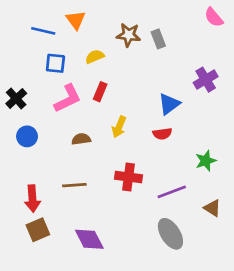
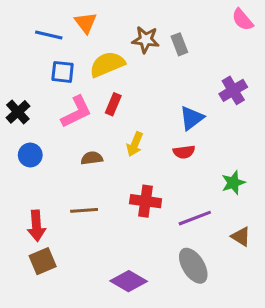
yellow semicircle: (95, 57) -> (107, 64), size x1.6
purple diamond: (89, 239) -> (129, 281), moved, turned -32

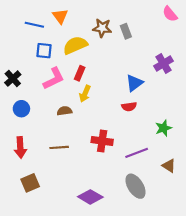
yellow arrow: (135, 144) -> (85, 94), moved
red arrow: (36, 226) -> (20, 147), moved

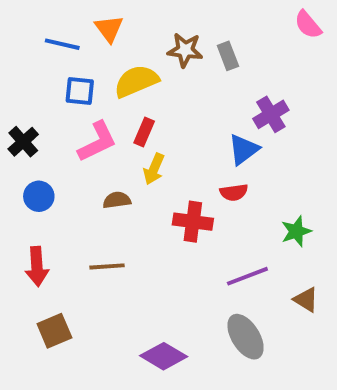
purple cross: (163, 63) -> (271, 114), moved
red cross: (102, 141) -> (193, 222), moved

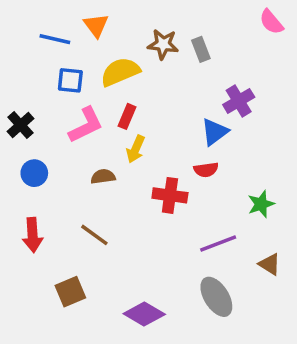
brown line: (107, 266) -> (94, 235), turned 40
brown square: (54, 331) -> (70, 292), moved

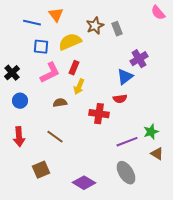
brown star: (163, 44) -> (95, 26), turned -30
green star: (261, 204) -> (151, 132), moved

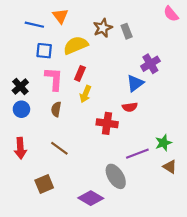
black cross: (12, 73) -> (20, 86), moved
pink L-shape: (50, 73) -> (54, 79), turned -60
brown semicircle: (60, 103) -> (56, 109), moved, turned -72
gray ellipse: (126, 173) -> (116, 176), moved

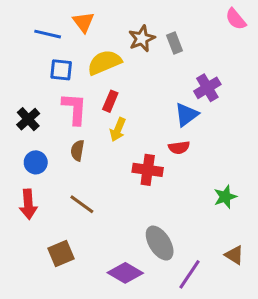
blue circle: (21, 109) -> (36, 162), moved
purple line: (137, 154) -> (189, 274), moved, turned -35
brown triangle: (170, 167) -> (234, 255), moved

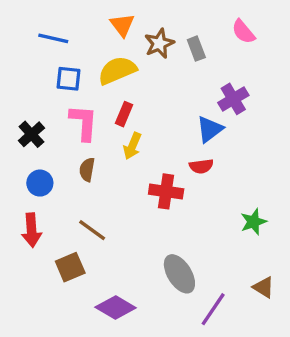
pink semicircle: (236, 19) -> (243, 32), moved
orange triangle: (83, 22) -> (122, 25), moved
brown square: (61, 253) -> (70, 267), moved
purple diamond: (125, 273) -> (116, 308), moved

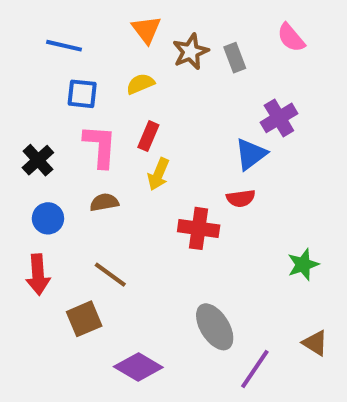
yellow semicircle: (117, 70) -> (140, 84), size x0.6
brown semicircle: (87, 170) -> (104, 202), turned 70

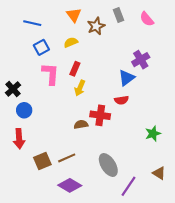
gray rectangle: (235, 58) -> (118, 15), moved
blue square: (82, 94) -> (41, 47), turned -35
black cross: (38, 160) -> (13, 89), moved
brown semicircle: (104, 202) -> (81, 124), moved
brown line: (110, 275) -> (67, 158), moved, turned -60

